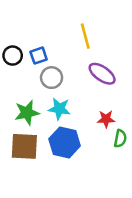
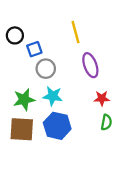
black circle: (13, 56) -> (15, 35), moved
purple ellipse: (102, 74) -> (90, 65), turned 35
red star: (106, 119) -> (102, 98), moved

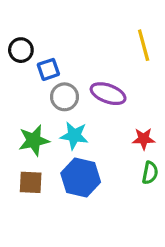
yellow line: (75, 32) -> (144, 45), moved
purple ellipse: (90, 65) -> (108, 94), moved, turned -50
brown square: (22, 129) -> (31, 182), size x0.7

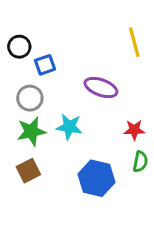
gray circle: (65, 97) -> (30, 98), moved
blue hexagon: (81, 178) -> (96, 178), moved
brown square: (31, 182) -> (28, 171), turned -30

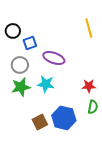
purple ellipse: (101, 88) -> (54, 58), moved
brown square: (28, 171) -> (40, 122), moved

